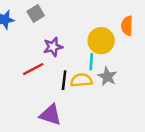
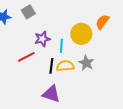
orange semicircle: (127, 26) -> (102, 22), turned 35
cyan line: (91, 62) -> (61, 46), moved
purple triangle: (50, 115) -> (51, 94), moved

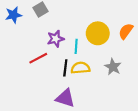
orange semicircle: (102, 22) -> (126, 31), moved
gray star: (86, 63) -> (113, 67), moved

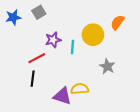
orange semicircle: (126, 31) -> (117, 22), moved
black line: (65, 68) -> (33, 79), moved
yellow semicircle: (80, 68) -> (80, 89), moved

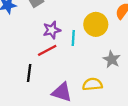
red line: (37, 58) -> (47, 50), moved
yellow semicircle: (80, 89) -> (92, 84), moved

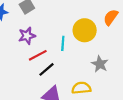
purple star: (52, 30) -> (27, 36), moved
black line: (29, 73) -> (47, 69), moved, turned 42

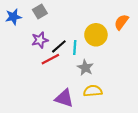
gray star: (100, 64) -> (85, 68), moved
black line: (47, 69) -> (59, 46), moved

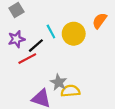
cyan line: (75, 47) -> (51, 32), moved, turned -32
gray star: (85, 68) -> (59, 82), moved

